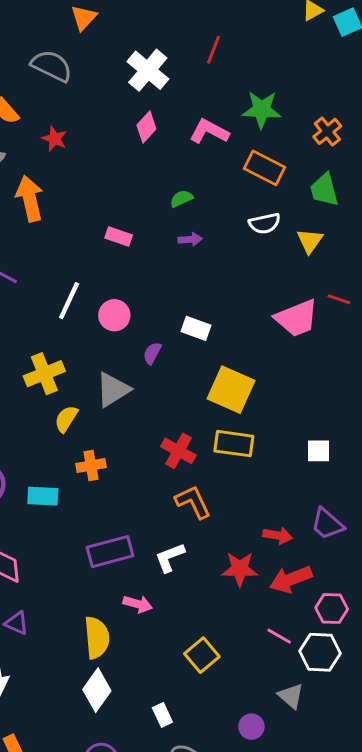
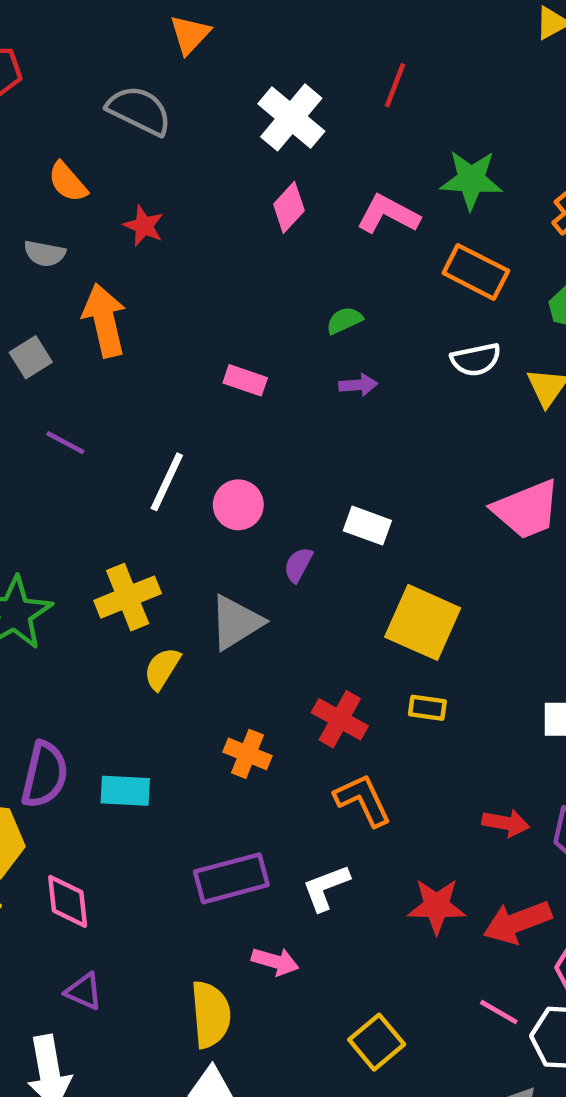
yellow rectangle: (234, 444) -> (427, 708), size x0.6
orange cross: (91, 465) -> (247, 754), moved, turned 32
red arrow: (278, 536) -> (506, 823), moved

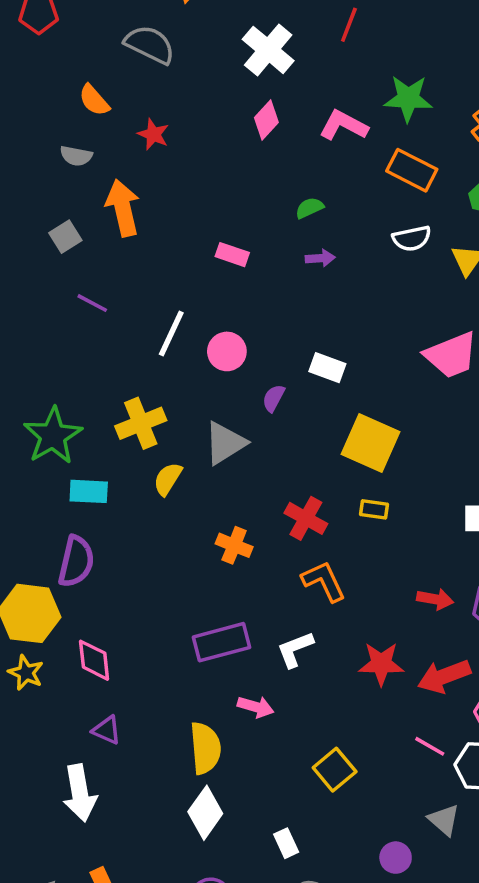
cyan rectangle: (125, 791) -> (89, 491), moved

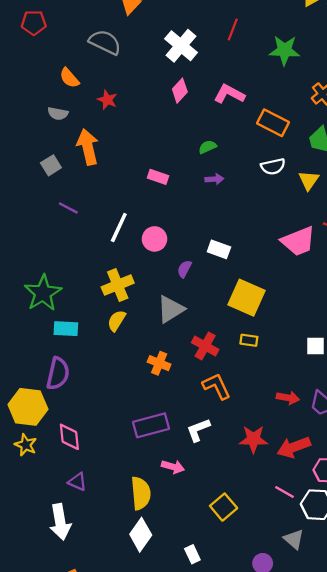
green star: (408, 98) -> (285, 50), moved
yellow cross: (141, 423) -> (118, 285), moved
gray triangle: (225, 443) -> (171, 309), moved

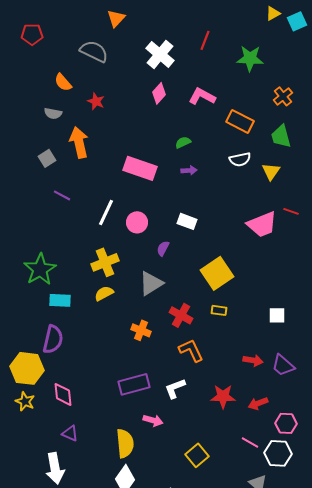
pink rectangle: (158, 177) -> (140, 168), size x1.8
white rectangle: (219, 249) -> (187, 221), moved
yellow square: (247, 298) -> (217, 273), turned 32
yellow semicircle: (117, 321) -> (104, 293), turned 30
red arrow: (294, 447) -> (258, 403), size x0.7

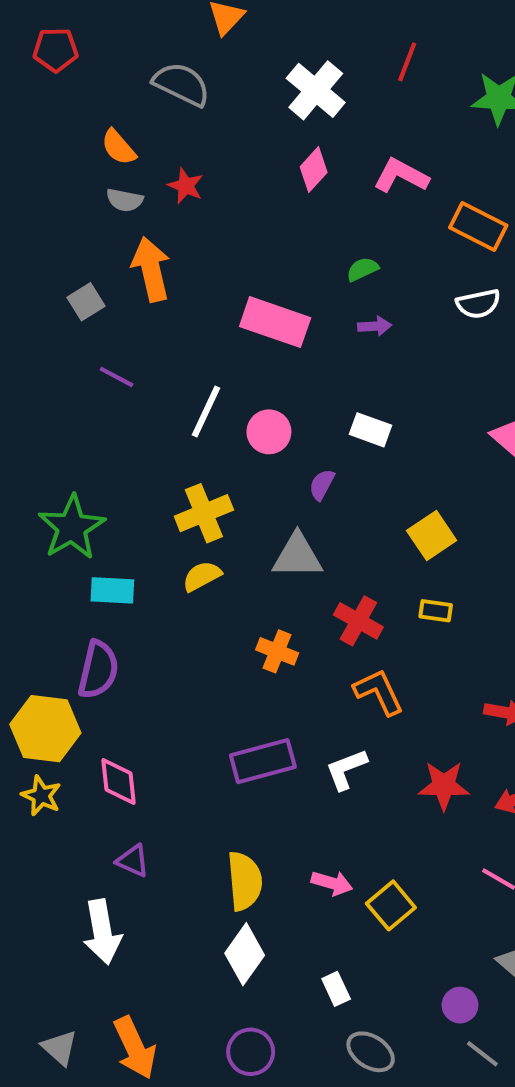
gray semicircle: (53, 113) -> (125, 200), moved
yellow square: (217, 273) -> (432, 535), size x0.7
gray triangle: (151, 283) -> (297, 556), turned 32
pink arrow: (153, 420) -> (332, 883), moved

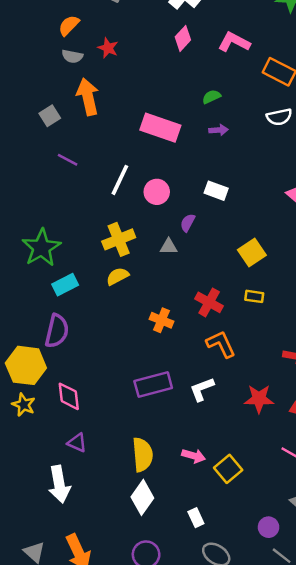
orange semicircle: (119, 147) -> (69, 25), turned 85
gray triangle: (297, 556) -> (169, 247), moved, size x0.6
cyan rectangle: (112, 590) -> (65, 285), turned -30

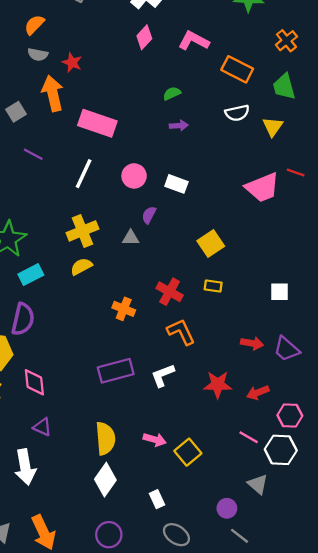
red star: (108, 48) -> (72, 62), moved
pink rectangle: (160, 128) -> (97, 123), moved
pink circle: (157, 192) -> (134, 176), moved

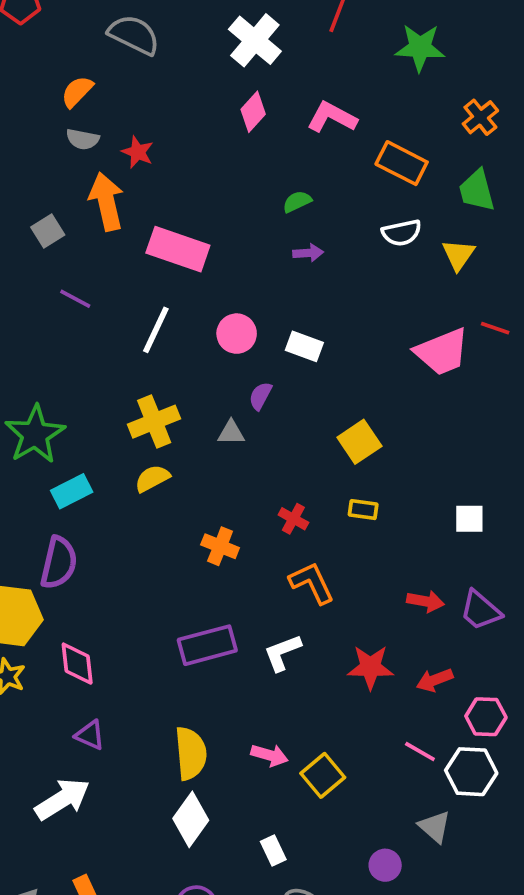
red cross: (170, 292) -> (293, 519), size x0.7
white arrow: (25, 467) -> (62, 799), turned -112

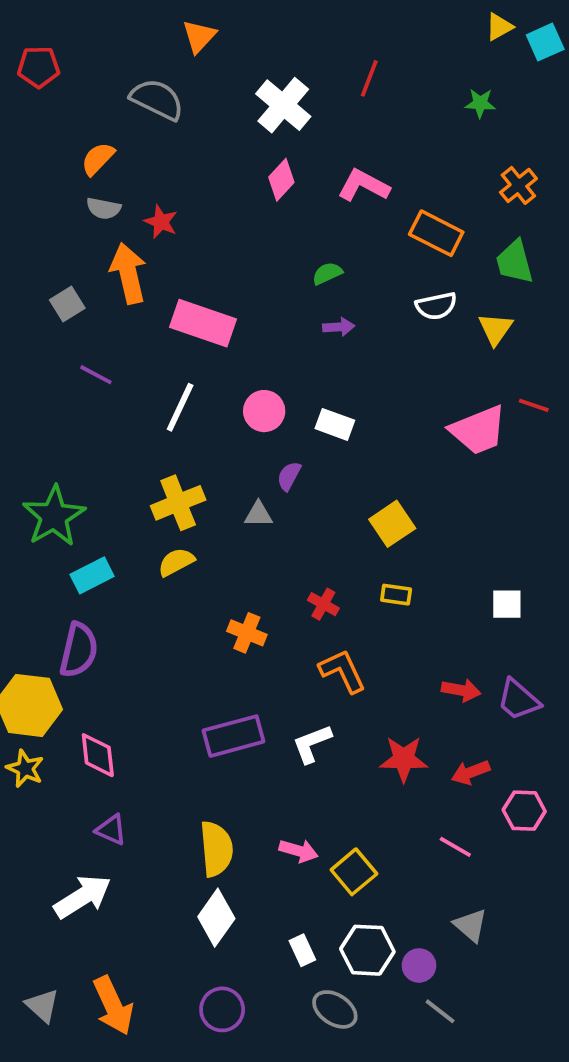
green star: (420, 48) -> (480, 103), moved, size x0.6
white hexagon: (471, 772) -> (367, 950), moved

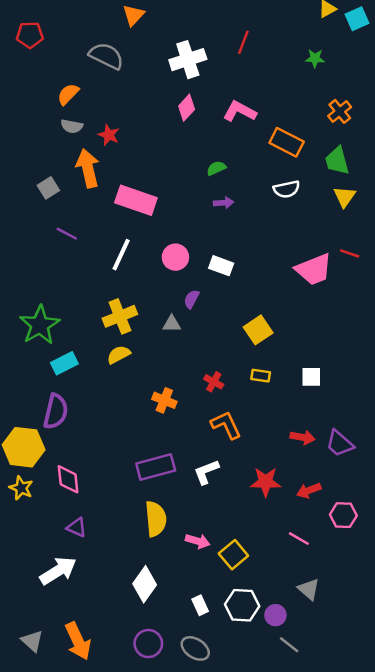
white cross: (283, 105) -> (188, 60), turned 32
yellow triangle: (495, 329) -> (345, 197), moved
white square: (507, 604) -> (311, 377), moved
yellow semicircle: (216, 849) -> (156, 519), moved
gray ellipse: (335, 1009) -> (195, 648), moved

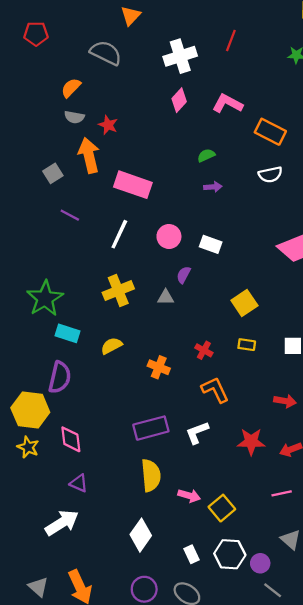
yellow semicircle: (119, 355) -> (111, 346), moved
cyan rectangle: (64, 363) -> (68, 333), turned 45
pink line: (299, 539) -> (282, 493), turned -42

